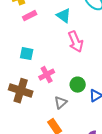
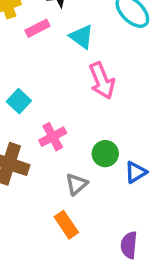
pink rectangle: (30, 16) -> (37, 28), moved
cyan square: (27, 54) -> (19, 101), turned 32

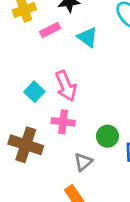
pink arrow: (102, 81) -> (66, 86), moved
pink cross: (53, 137) -> (63, 122), turned 35

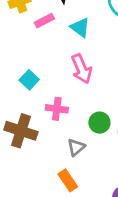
pink arrow: (66, 86) -> (82, 69), moved

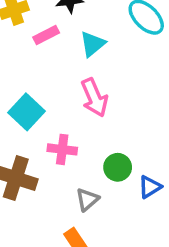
cyan triangle: (80, 28) -> (93, 44), turned 45
cyan square: (29, 80) -> (26, 112), size x1.4

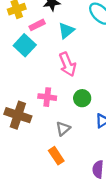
cyan square: (26, 112) -> (25, 45), moved
green circle: (118, 167) -> (82, 98), moved

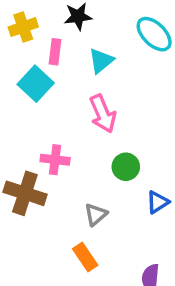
pink rectangle: (37, 25) -> (55, 52), turned -56
pink cross: (47, 97) -> (55, 160), moved

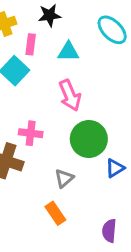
cyan triangle: (101, 61) -> (68, 52), turned 40
green circle: (126, 167) -> (89, 139), size x1.6

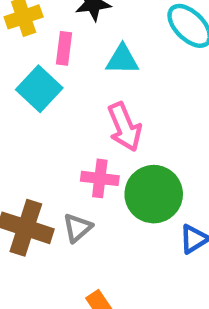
pink cross: (31, 133) -> (100, 178), moved
gray triangle: (64, 178) -> (77, 228), moved

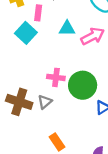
cyan triangle: (122, 60) -> (67, 28), moved
pink arrow: (125, 127) -> (93, 36), moved, turned -95

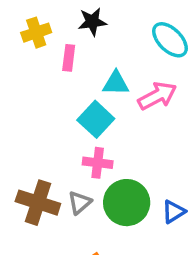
cyan square: (26, 33) -> (96, 119), moved
green circle: (83, 85) -> (127, 203), moved

